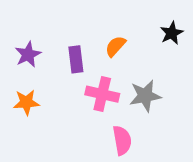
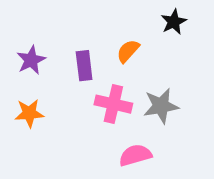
black star: (172, 33) -> (174, 22), moved
pink semicircle: (122, 140) -> (135, 155), turned -96

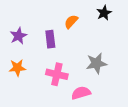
orange semicircle: (128, 51) -> (71, 22), moved
pink cross: (113, 104) -> (57, 74), moved

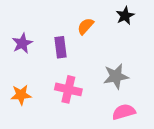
orange star: (17, 68) -> (21, 95), moved
pink semicircle: (81, 93) -> (124, 112), moved

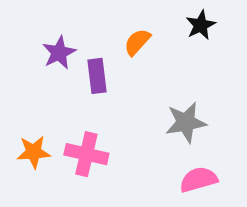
purple star: (22, 43) -> (59, 53), moved
pink cross: (68, 89) -> (86, 154), moved

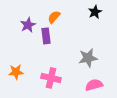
orange semicircle: (137, 42) -> (54, 17), moved
pink cross: (86, 154) -> (51, 78), moved

